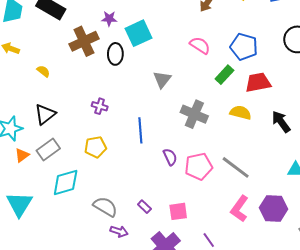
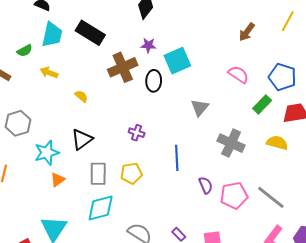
gray rectangle: (48, 150) -> (98, 174), moved, turned -55

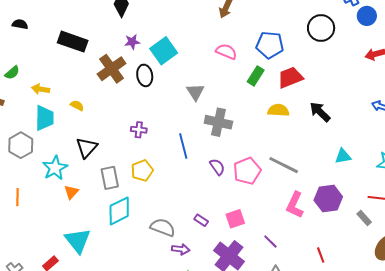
cyan trapezoid: (52, 35) -> (44, 118), moved
gray cross: (231, 143) -> (218, 122), moved

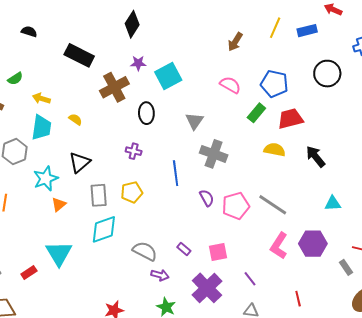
black ellipse: (145, 75) -> (146, 113), moved

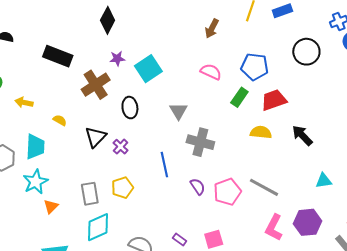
cyan trapezoid: (41, 128) -> (35, 147), moved
purple cross: (134, 151) -> (121, 147), turned 35
black triangle: (80, 162) -> (96, 137), moved

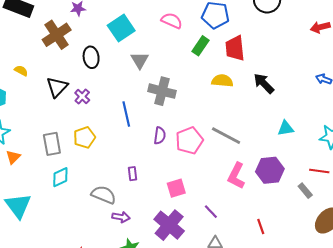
cyan square: (148, 69) -> (121, 28), moved
red trapezoid: (274, 100) -> (235, 48), turned -76
purple semicircle: (198, 187) -> (160, 136), turned 42
cyan diamond: (98, 227) -> (60, 177), size x0.7
purple rectangle: (180, 239) -> (132, 174), moved, turned 48

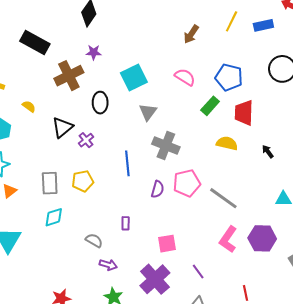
black arrow: (264, 83) -> (268, 152), size x0.6
pink pentagon: (189, 140) -> (187, 183), moved
gray semicircle: (104, 195) -> (94, 240), size x0.7

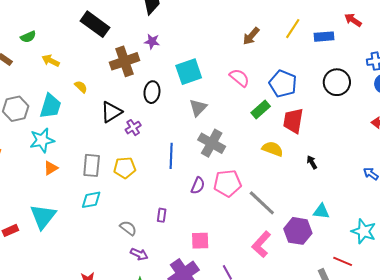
purple hexagon: (262, 238) -> (298, 231), moved

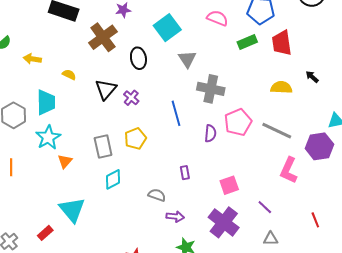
green rectangle: (261, 109) -> (247, 42), turned 36
yellow semicircle: (273, 149) -> (281, 87), moved

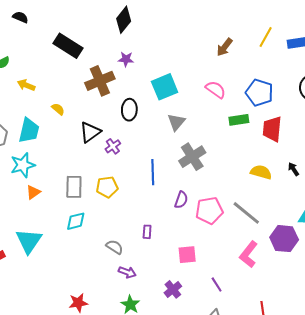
gray cross: (211, 89) -> (192, 157), turned 32
pink pentagon: (238, 122) -> (209, 211), moved
purple cross: (224, 222) -> (173, 289), size x0.6

